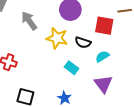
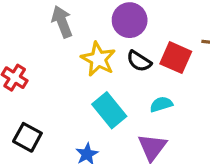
black semicircle: (83, 42) -> (139, 61), moved
cyan rectangle: (71, 68) -> (109, 110), size x1.5

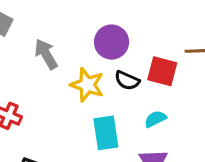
cyan rectangle: (109, 110) -> (106, 133), turned 40

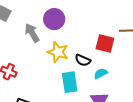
purple circle: (112, 42) -> (54, 19), moved
black semicircle: (127, 80) -> (83, 60), moved

